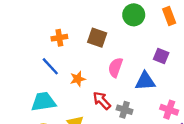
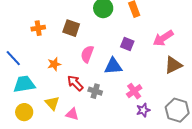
blue line: (50, 66) -> (13, 58), moved
pink cross: (169, 110) -> (134, 91), turned 35

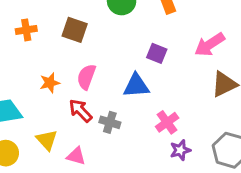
pink semicircle: (87, 54) -> (86, 77), moved

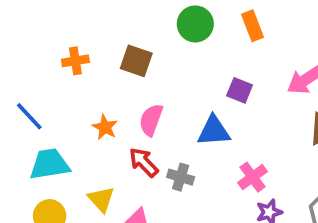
orange star: (50, 83) -> (105, 127), turned -30

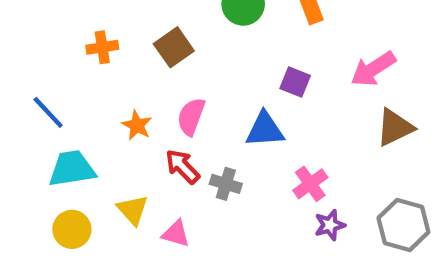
brown square: (136, 61) -> (174, 47), turned 36

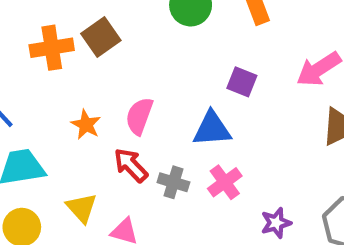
orange cross: (102, 47) -> (52, 48), size x1.4
brown square: (174, 47) -> (101, 37), moved
pink cross: (310, 184) -> (225, 182), moved

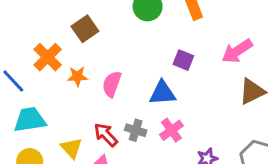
orange cross: (52, 48) -> (48, 57), moved, turned -36
orange star: (86, 125) -> (77, 76), moved, turned -30
red arrow: (131, 165) -> (106, 135), moved

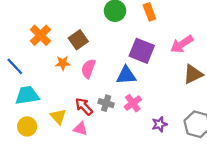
brown square: (85, 29) -> (78, 40), moved
orange cross: (48, 57) -> (40, 35), moved
purple square: (183, 60) -> (142, 51), size x1.6

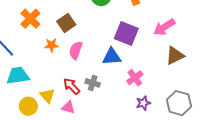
pink cross: (133, 103) -> (135, 78), moved
yellow circle: (27, 127) -> (28, 106), moved

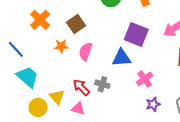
cyan trapezoid: (18, 76) -> (27, 77), turned 50

